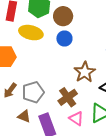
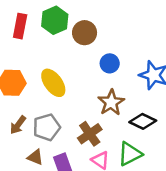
yellow ellipse: (31, 33) -> (53, 83), moved, turned 40
blue circle: (64, 38) -> (110, 63), moved

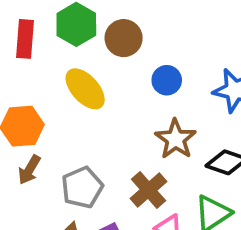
yellow ellipse: (53, 83) -> (85, 89), moved
brown arrow: (18, 125) -> (29, 170), moved

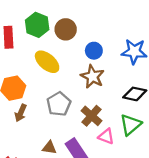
brown star: (176, 139) -> (92, 77), moved
gray pentagon: (82, 187) -> (59, 104), moved

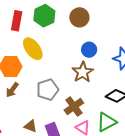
brown circle: (66, 29) -> (79, 17), moved
yellow ellipse: (47, 62) -> (33, 49), moved

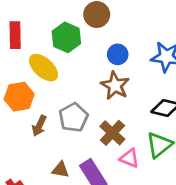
green hexagon: (44, 16) -> (66, 37), moved
brown arrow: (12, 90) -> (39, 126), moved

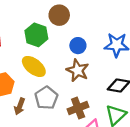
yellow ellipse: (44, 68) -> (34, 66), moved
brown cross: (112, 133) -> (78, 108), turned 30

